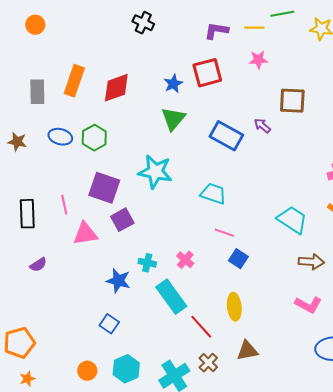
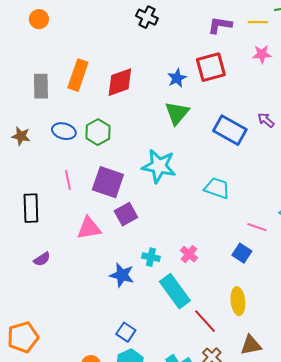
pink line: (64, 205) -> (68, 180), moved
pink line: (224, 233) -> (257, 227), moved
blue square: (109, 324) -> (126, 332), moved

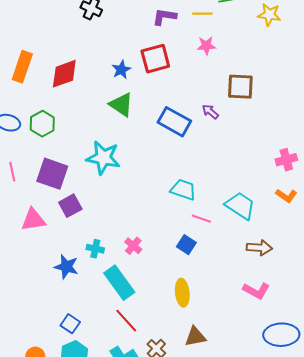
green triangle: (177, 113) -> (121, 105), turned -36
cyan trapezoid: (217, 188) -> (183, 190), moved
red line: (205, 321) -> (126, 321), moved

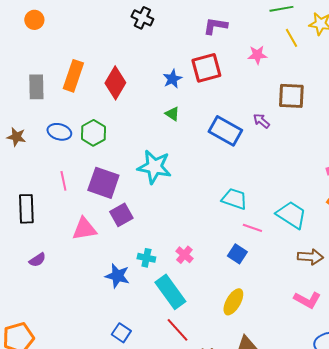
yellow line: (202, 14) -> (291, 38), moved, turned 60
red diamond: (64, 74) -> (115, 83), turned -40
green triangle: (121, 105) -> (172, 114), size x0.6
yellow ellipse: (182, 293) -> (233, 302), turned 36

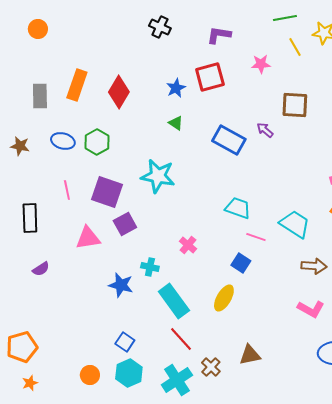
black cross: (142, 18) -> (160, 27), moved
pink cross: (184, 255) -> (188, 245), moved
yellow ellipse: (233, 302) -> (224, 298), moved

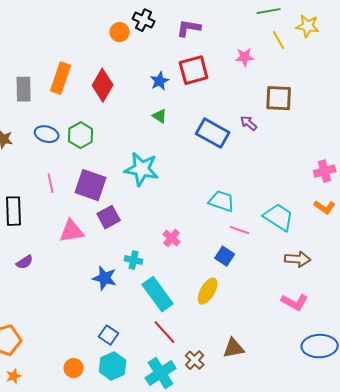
orange circle: (38, 29) -> (120, 32), moved
purple L-shape: (219, 35) -> (189, 28), moved

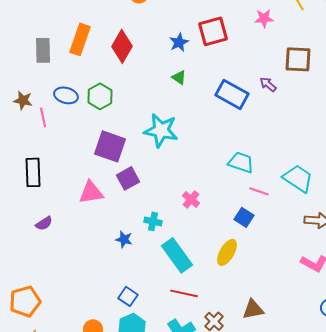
pink line: (51, 183) -> (43, 117), moved
blue star: (105, 278) -> (124, 239), size x0.7
red line: (165, 332) -> (184, 293), turned -36

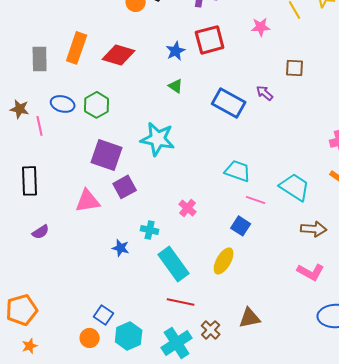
red diamond: (122, 46) -> (119, 55), turned 76
brown square: (298, 59) -> (295, 68), size x0.7
blue square: (128, 296) -> (104, 315), moved

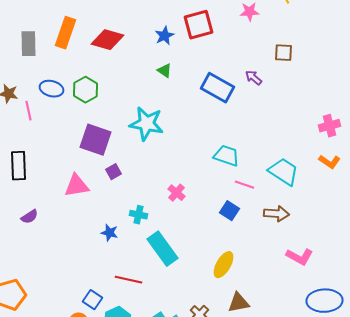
purple square: (125, 187) -> (114, 172), size x0.7
brown arrow: (314, 229) -> (276, 214), moved
yellow ellipse: (224, 261) -> (224, 265), moved
red line: (181, 302) -> (128, 280), moved

